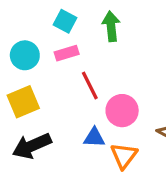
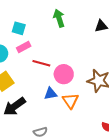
green arrow: (111, 26) -> (59, 18), moved
red line: (90, 86) -> (41, 63), turned -36

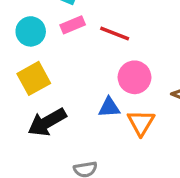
red line: (41, 63) -> (115, 34), moved

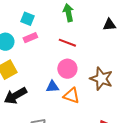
red line: (115, 34) -> (67, 43), moved
orange triangle: (141, 123) -> (71, 96), turned -42

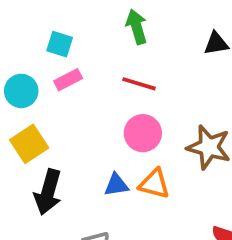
blue triangle: (52, 87) -> (116, 185), moved
black arrow: (15, 96) -> (48, 192), turned -40

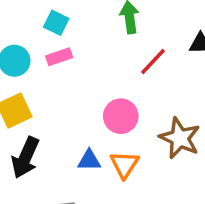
red line: (139, 84) -> (153, 62), moved, turned -72
orange triangle: (154, 184) -> (125, 164), turned 40

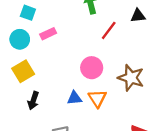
cyan square: (56, 23) -> (28, 13), moved
black arrow: (25, 158) -> (33, 101), size x0.7

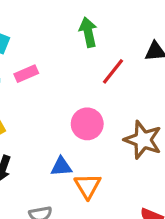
orange triangle: (97, 98) -> (88, 186), moved

